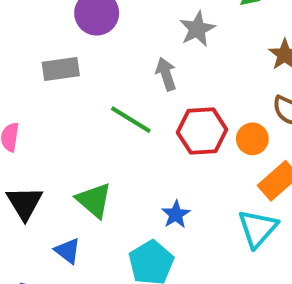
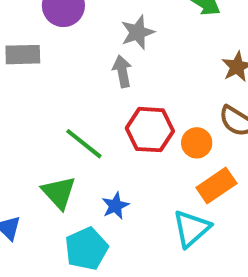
gray star: (197, 29) -> (138, 32), moved
green line: (131, 120) -> (84, 144), moved
green triangle: (94, 200) -> (59, 192), moved

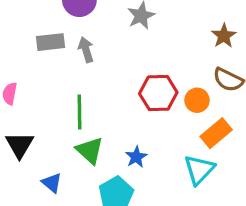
gray arrow: (122, 71) -> (86, 50), moved
green line: (84, 144) -> (80, 112), moved, turned 56

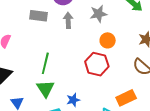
gray arrow: (86, 50) -> (68, 20), moved
orange circle: (197, 100) -> (108, 40), moved

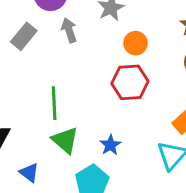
gray rectangle: (38, 16) -> (24, 36), turned -42

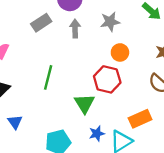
green triangle: (65, 140) -> (84, 103), moved
blue star: (110, 145) -> (97, 134), moved

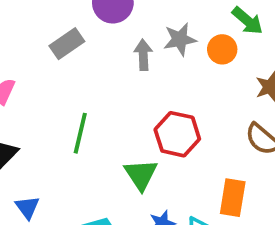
gray arrow: (75, 29) -> (143, 55), moved
orange circle: (120, 52) -> (222, 49), moved
orange rectangle: (140, 119) -> (233, 198), turned -55

